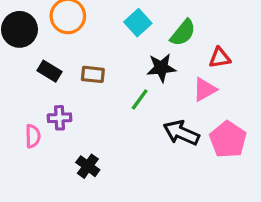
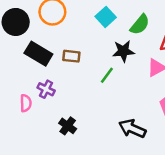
black rectangle: (50, 71) -> (38, 54), size x1.5
purple cross: (60, 118) -> (46, 89), turned 30
black arrow: (181, 133) -> (132, 128), moved

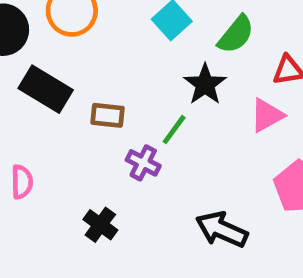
black star: (123, 51) -> (205, 84), turned -30
brown rectangle: (71, 56) -> (107, 115), moved
purple cross: (46, 89) -> (143, 163), moved

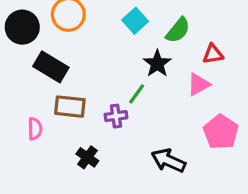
brown rectangle: (107, 115) -> (70, 107), moved, size x1.4
purple cross: (143, 163) -> (116, 116), turned -35

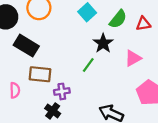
red triangle: (213, 54) -> (143, 24), moved
purple cross: (116, 116) -> (62, 91), moved

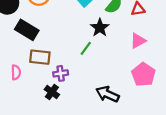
pink triangle: (133, 58) -> (138, 41), moved

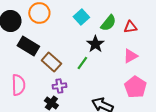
brown rectangle: (40, 57) -> (51, 62), moved, turned 36
pink semicircle: (16, 72) -> (18, 85), size x1.5

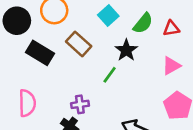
brown rectangle: (51, 62) -> (79, 44), moved

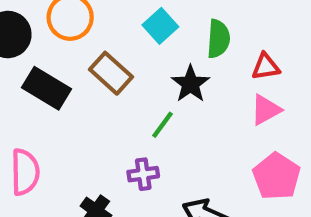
green semicircle: (143, 23) -> (218, 39), turned -35
red triangle: (171, 28) -> (266, 67), moved
purple cross: (80, 104) -> (143, 174), moved

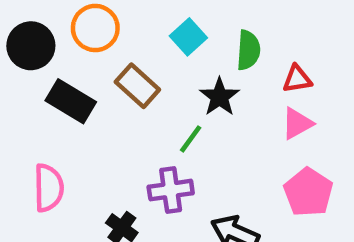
purple cross: (143, 174) -> (171, 190), size x1.4

